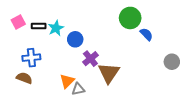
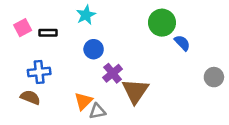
cyan star: (56, 28) -> (86, 15), moved

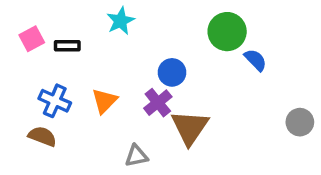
blue circle: (94, 49) -> (172, 72), moved
blue cross: (39, 72) -> (55, 101), turned 30
gray circle: (214, 77) -> (300, 122), moved
orange triangle: (83, 101) -> (105, 101), moved

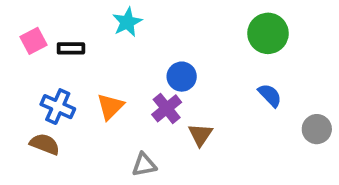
green circle: (227, 32) -> (268, 33), moved
blue semicircle: (255, 60) -> (270, 95), moved
brown triangle: (190, 127) -> (200, 135), size x0.6

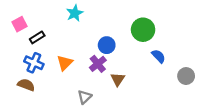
green circle: (268, 33) -> (143, 30), moved
black rectangle: (71, 48) -> (37, 37), moved, turned -32
gray triangle: (144, 165) -> (85, 97), turned -32

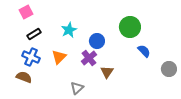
cyan star: (75, 13) -> (69, 30), moved
pink square: (20, 24) -> (26, 12), moved

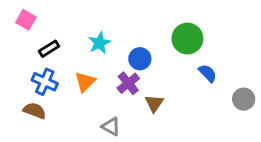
pink square: (26, 12) -> (26, 20), moved, turned -32
gray triangle: (77, 88) -> (111, 127), turned -48

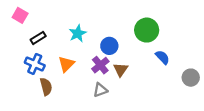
brown triangle: (154, 103) -> (121, 70), moved
brown semicircle: (35, 111) -> (46, 87), moved, turned 54
gray triangle: (111, 127) -> (100, 90), moved, turned -49

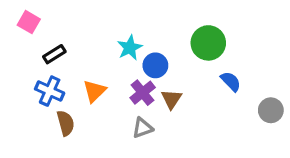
cyan star: (78, 33) -> (130, 48), moved

